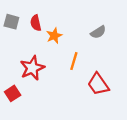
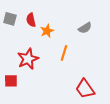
red trapezoid: (98, 84) -> (85, 89), moved
red square: (13, 93) -> (11, 81), turned 32

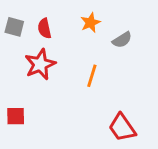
orange star: (47, 31) -> (90, 23), moved
red star: (28, 59) -> (40, 64), moved

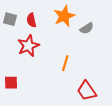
orange star: (90, 23) -> (64, 16), size x1.5
orange line: (92, 76) -> (65, 63), moved

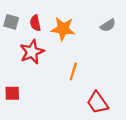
orange star: (64, 16) -> (63, 29), moved, turned 30
gray semicircle: (87, 28) -> (108, 25), moved

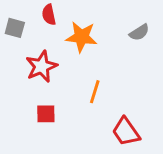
red semicircle: (35, 23) -> (49, 15), moved
red square: (12, 93) -> (46, 114), moved

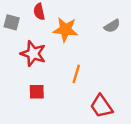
red star: (41, 66) -> (33, 54), turned -30

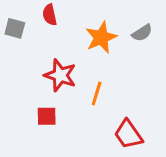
orange star: (65, 30) -> (101, 37), moved, turned -30
red star: (33, 54) -> (60, 75), moved

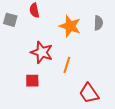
gray semicircle: (142, 33) -> (98, 23), turned -56
orange star: (101, 37) -> (70, 26), turned -30

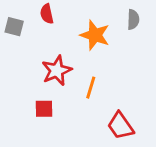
gray semicircle: (98, 23) -> (133, 20), moved
red star: (42, 52) -> (57, 71), turned 30

